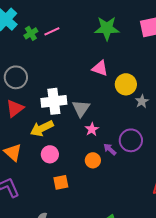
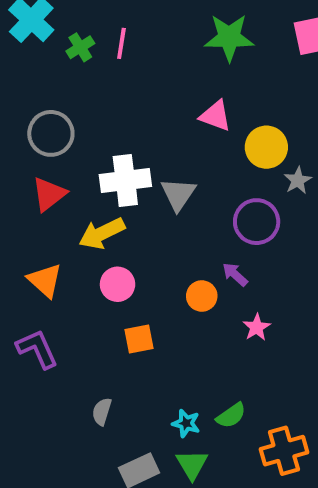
pink line: (52, 31) -> (121, 43), turned -56
pink star: (92, 129) -> (257, 327), moved
purple circle: (131, 140) -> (257, 222), moved

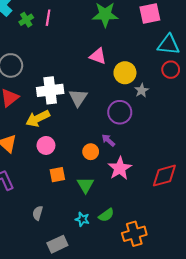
pink star: (257, 327) -> (120, 168), size x1.6
green triangle: (192, 464) -> (85, 185), moved

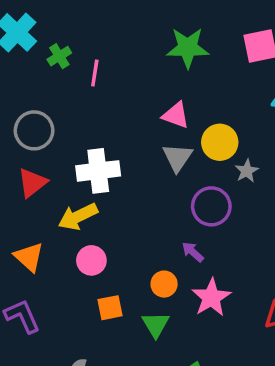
pink line: (48, 18) -> (95, 73), moved
gray triangle: (78, 98) -> (178, 157), moved
orange circle: (91, 152) -> (164, 284), moved

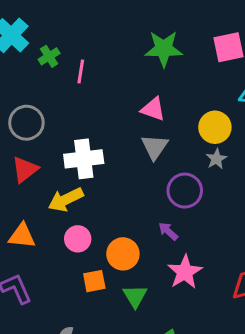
yellow circle: (220, 142) -> (215, 127), moved
orange triangle: (29, 257) -> (22, 236), turned -36
orange circle: (164, 284) -> (123, 254), moved, size x1.4

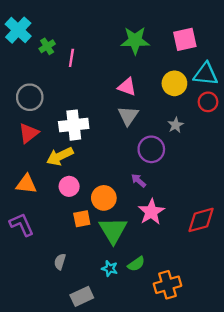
yellow circle: (215, 127) -> (174, 83), moved
green triangle: (135, 296) -> (113, 230), size x1.5

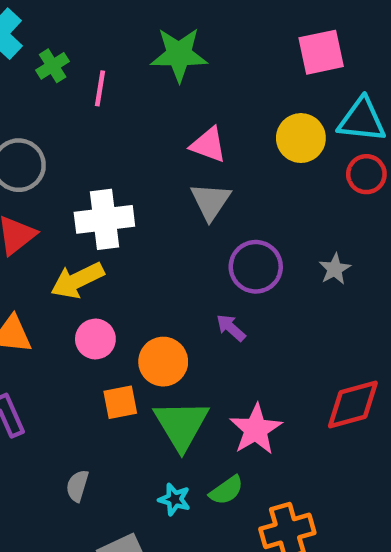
green star: (135, 41) -> (179, 55), moved
gray star: (176, 125) -> (335, 269), moved
pink star: (151, 212) -> (256, 429), moved

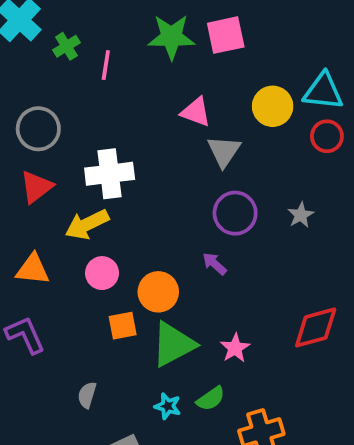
pink square: (321, 52) -> (226, 35), moved
gray triangle: (211, 201) -> (224, 151), moved
green triangle: (181, 425) -> (173, 344), turned 33
pink star: (256, 429) -> (235, 348), size x0.7

